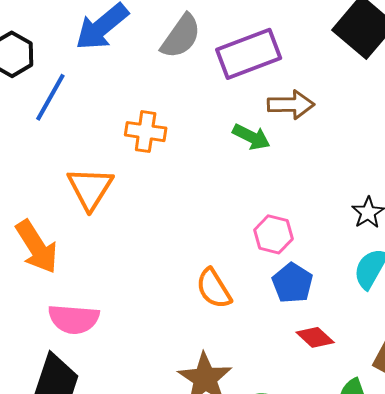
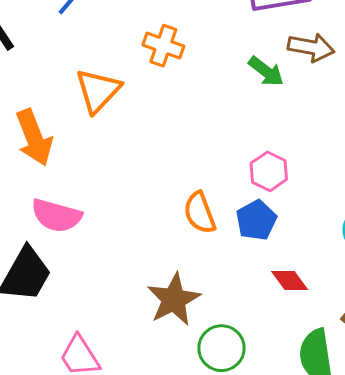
blue pentagon: (293, 283) -> (256, 220), moved

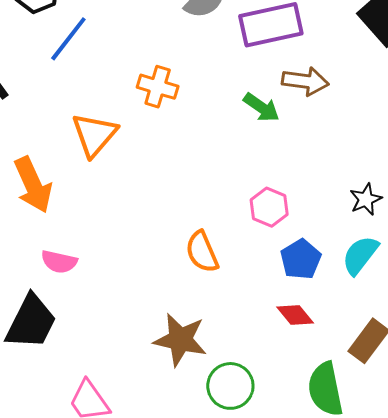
pink semicircle: (56, 216) -> (59, 262), size x0.7
blue pentagon: (256, 220) -> (301, 259), moved
brown star: (174, 299) -> (180, 340), turned -30

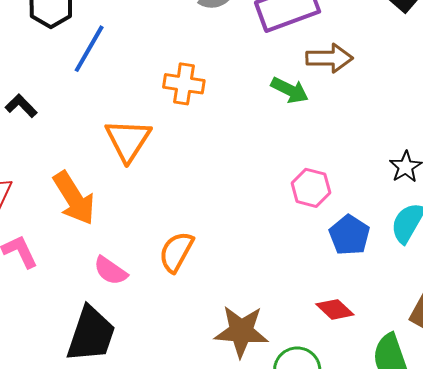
orange semicircle: (202, 252) -> (176, 252), moved, turned 60
pink semicircle: (59, 262) -> (110, 271), turned 30
red diamond: (295, 315) -> (335, 309), moved

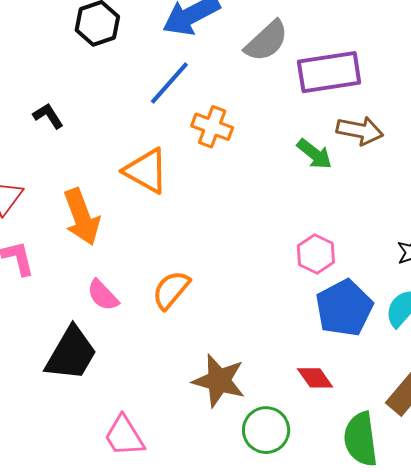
blue line: (89, 49) -> (169, 83), moved
orange triangle: (128, 140) -> (146, 171), turned -45
blue pentagon: (349, 235) -> (344, 308), size x1.4

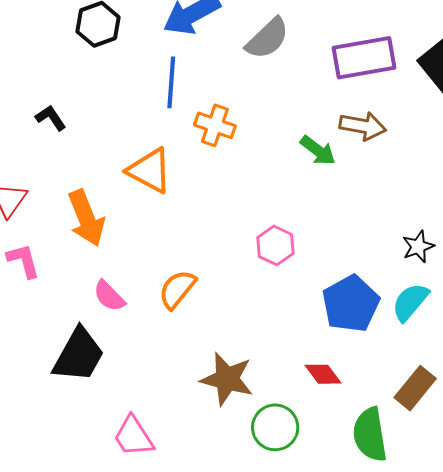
purple rectangle: (329, 72) -> (364, 58), moved
blue line: (169, 83) -> (171, 82), turned -36
pink hexagon: (316, 254) -> (275, 245), moved

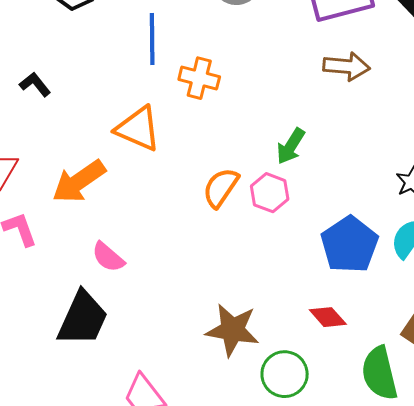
green arrow: (318, 150) -> (291, 146), moved, turned 90
orange arrow: (86, 218) -> (79, 181), turned 82
orange semicircle: (177, 289) -> (221, 188), moved

